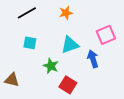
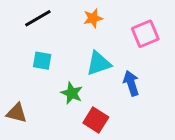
pink square: (106, 35) -> (145, 34), moved

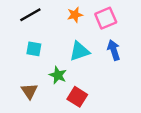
pink square: (145, 34) -> (106, 18), moved
blue arrow: (131, 83) -> (114, 50), moved
brown triangle: (17, 113) -> (29, 91), moved, turned 42

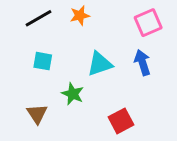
orange star: (75, 15) -> (80, 15), moved
pink square: (106, 18) -> (148, 23), moved
red square: (77, 97) -> (121, 121), moved, turned 30

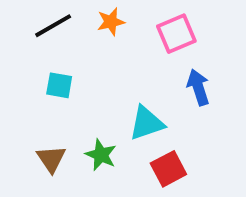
pink square: (148, 23) -> (176, 34), moved
cyan triangle: (100, 64) -> (147, 123), moved
green star: (73, 94) -> (101, 155), moved

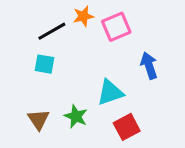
black line: (53, 26) -> (52, 31), moved
pink square: (176, 34) -> (116, 27), moved

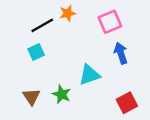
pink square: (116, 27) -> (110, 22), moved
cyan square: (44, 64) -> (36, 52), turned -35
red square: (127, 127) -> (127, 103), moved

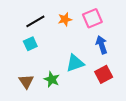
orange star: (68, 13) -> (65, 19), moved
red square: (127, 103) -> (104, 74), moved

